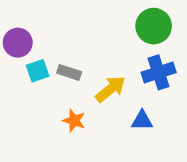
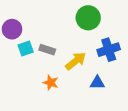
green circle: (154, 26) -> (88, 18), moved

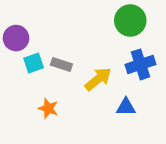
green circle: (88, 18) -> (130, 21), moved
orange star: (51, 83) -> (48, 108), moved

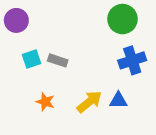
purple circle: (16, 38) -> (16, 20), moved
yellow arrow: (98, 79) -> (89, 102), moved

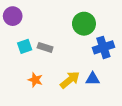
green circle: (122, 19) -> (84, 24), moved

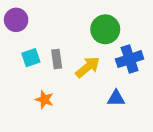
gray rectangle: (45, 47) -> (57, 59), turned 64
yellow arrow: (70, 80) -> (88, 67), moved

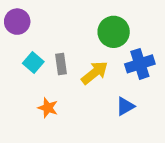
cyan square: (31, 58) -> (33, 63), turned -30
blue triangle: (116, 98) -> (125, 106), turned -30

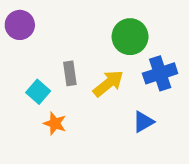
cyan square: (33, 63) -> (38, 92), moved

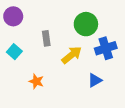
gray rectangle: (70, 73) -> (46, 38), moved
cyan square: (38, 92) -> (14, 52), moved

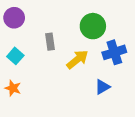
orange star: (36, 81) -> (13, 88), moved

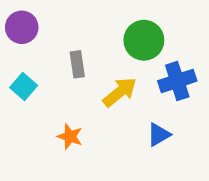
orange star: (13, 88) -> (70, 136), moved

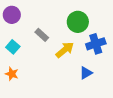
gray rectangle: (77, 64) -> (42, 35), turned -40
orange star: (70, 136) -> (12, 74), moved

